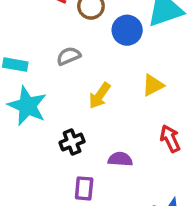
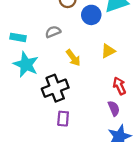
yellow arrow: (100, 96) -> (73, 58), turned -72
black cross: (72, 142) -> (55, 88), size x1.6
purple semicircle: (120, 159) -> (114, 108), moved, turned 63

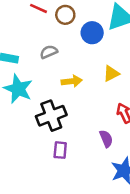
yellow arrow: (73, 58) -> (72, 81), turned -60
purple semicircle: (114, 108) -> (106, 139), moved

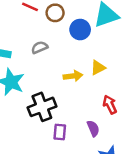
yellow arrow: (72, 81) -> (73, 76), moved
purple rectangle: (60, 150) -> (60, 132), moved

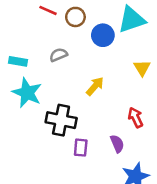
yellow triangle: (98, 68) -> (142, 68), moved, turned -35
yellow arrow: (73, 76) -> (95, 86), turned -42
black cross: (42, 107) -> (61, 120), turned 32

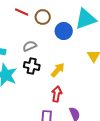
red arrow: (136, 118) -> (57, 94), moved, turned 35
black cross: (61, 120) -> (32, 66), moved, size x0.7

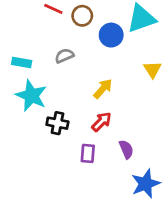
black cross: (32, 66) -> (57, 123), moved
red arrow: (57, 94) -> (102, 122), turned 35

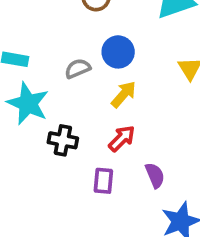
blue circle: (111, 35) -> (118, 52), moved
gray semicircle: (64, 56) -> (78, 69), moved

